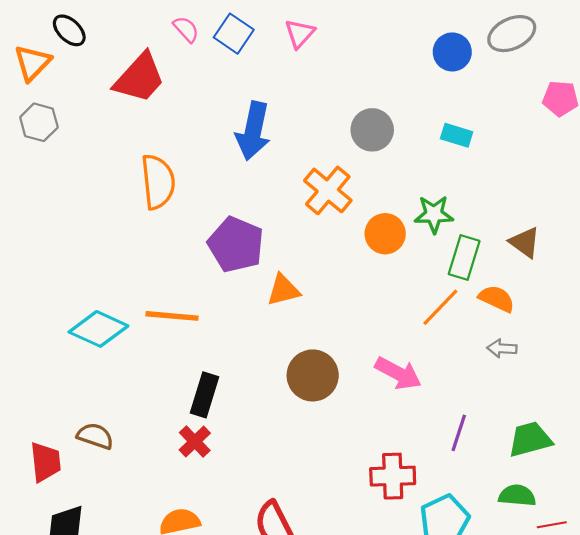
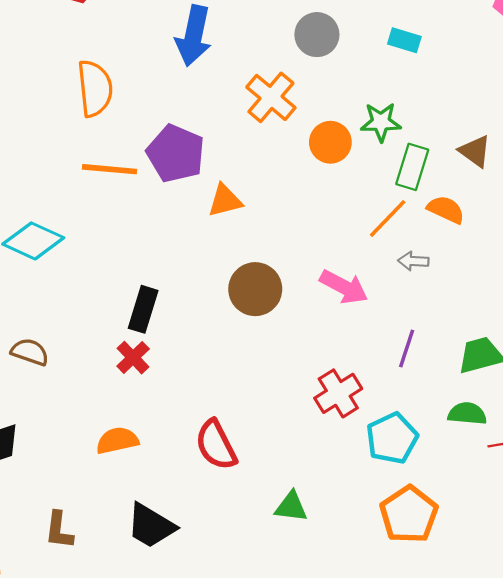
orange line: (172, 316) -> (109, 169), moved
gray arrow: (502, 348) -> (413, 261), moved
red cross: (393, 476) -> (338, 393), turned -30

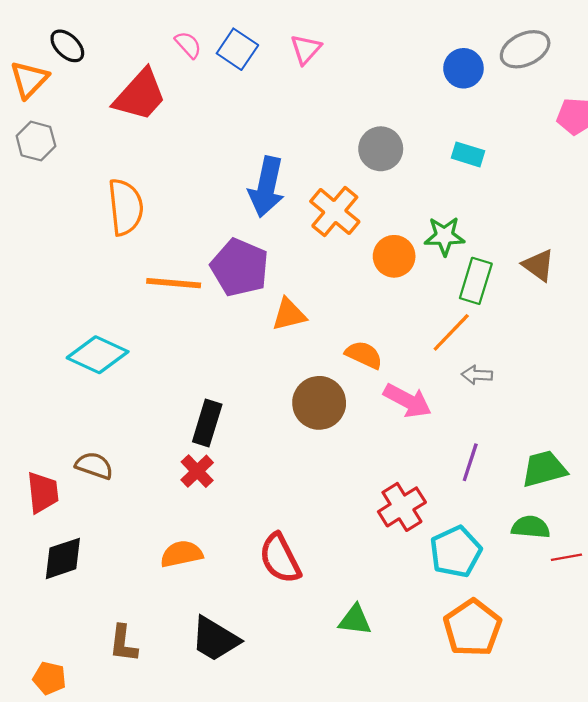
blue arrow: (194, 36) -> (267, 187), moved
orange semicircle: (95, 88) -> (126, 207), moved
orange semicircle: (446, 210) -> (364, 355), moved

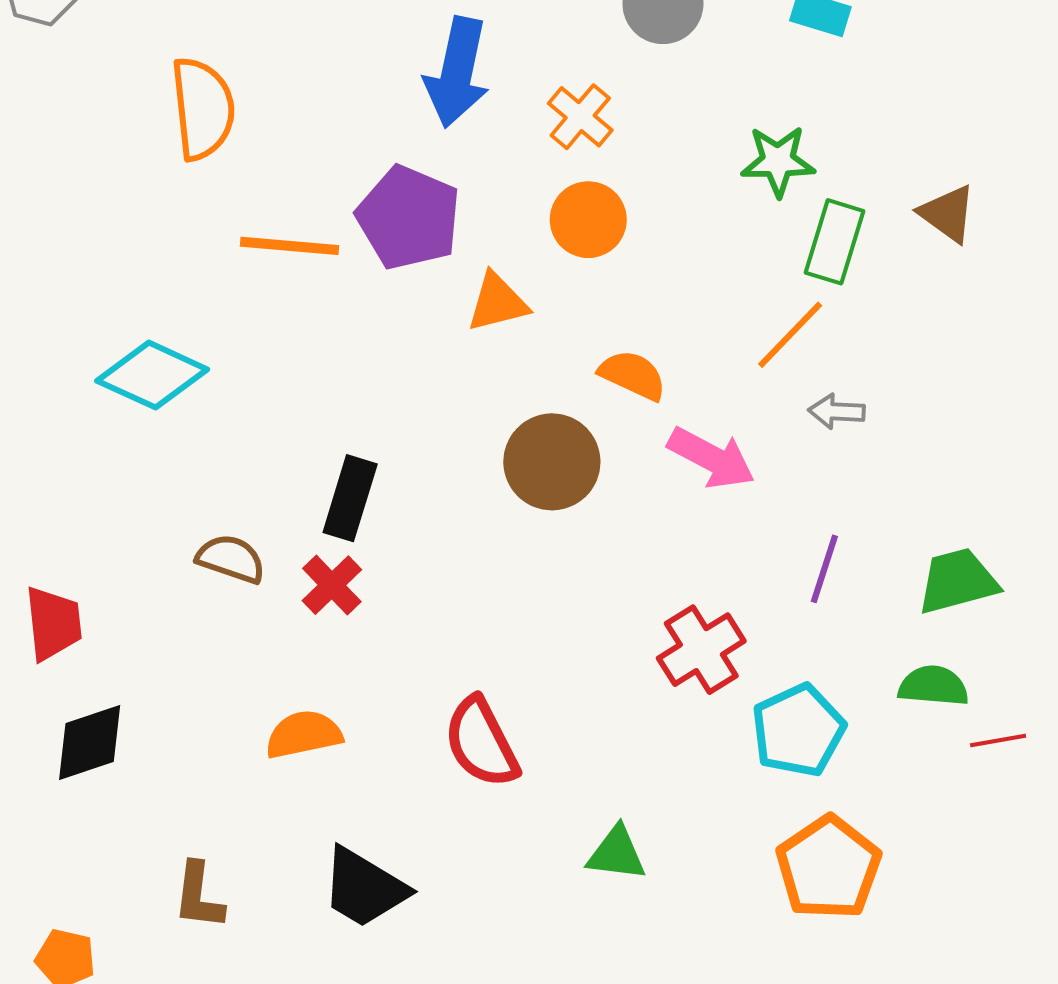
orange cross: (335, 212) -> (580, 117), size x0.7
orange circle: (394, 256) -> (588, 220), moved
brown semicircle: (94, 466) -> (231, 559), moved

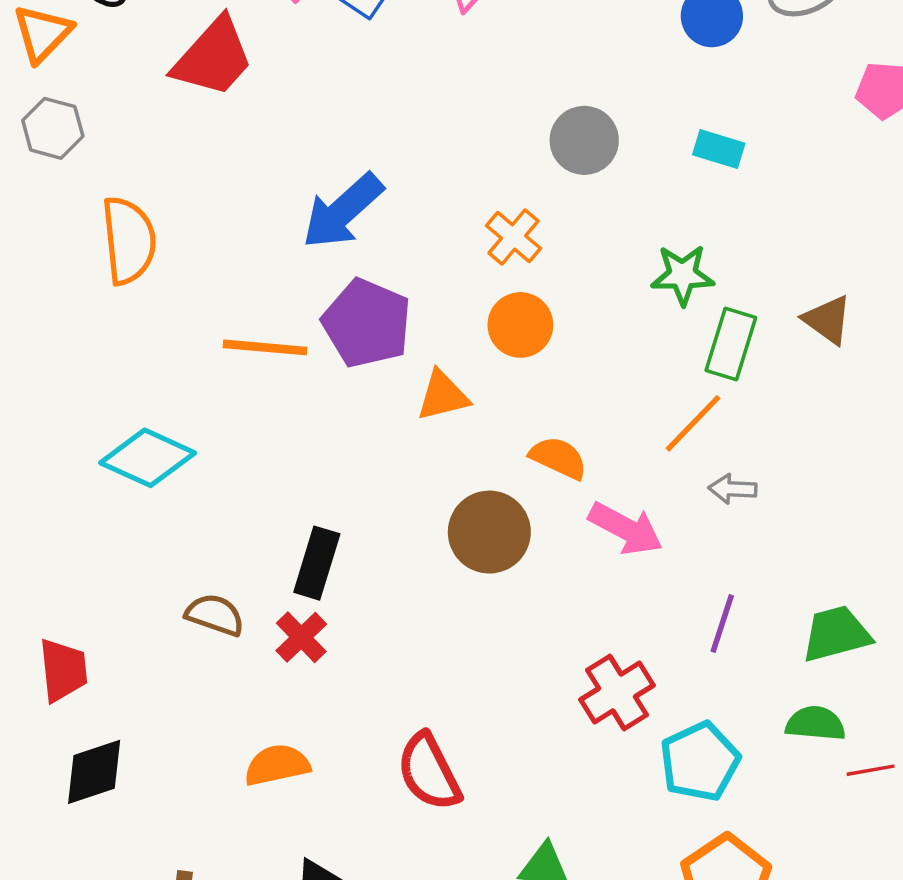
blue arrow: (457, 72) -> (343, 211), moved, turned 36
orange semicircle: (203, 109) -> (129, 240), moved

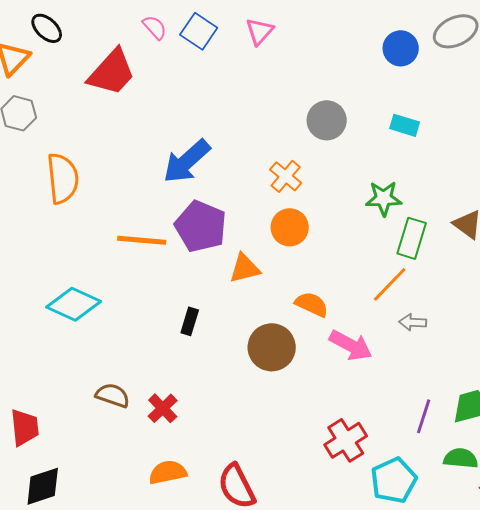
black rectangle: (317, 563) -> (190, 321), moved, size x0.7
purple line: (722, 623) -> (424, 416), moved
orange semicircle: (277, 765) -> (168, 472), moved

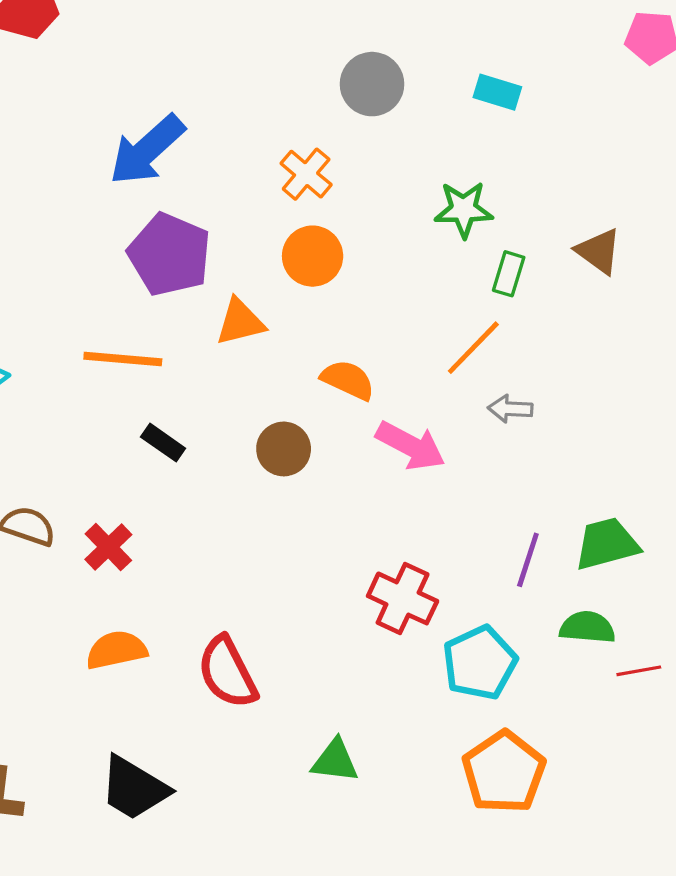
green rectangle: (412, 238) -> (509, 274), size x0.7
orange line: (142, 240) -> (123, 359), moved
black rectangle: (190, 321) -> (163, 443), moved, turned -72
brown circle: (272, 347) -> (284, 449), size x0.7
red cross: (346, 440) -> (403, 598), turned -33

